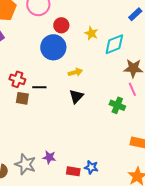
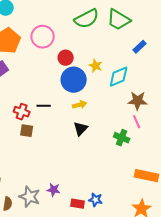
blue circle: (53, 47) -> (74, 80), moved
black line: (39, 87) -> (44, 106), moved

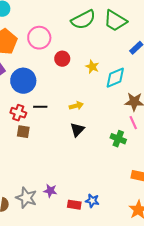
blue circle: (74, 80) -> (23, 81), moved

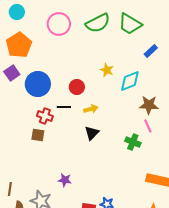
pink circle: (39, 38) -> (59, 24), moved
red circle: (62, 59) -> (77, 87), moved
black line: (40, 107) -> (64, 107), moved
red cross: (18, 113) -> (45, 116), moved
purple star: (50, 191) -> (65, 180), moved

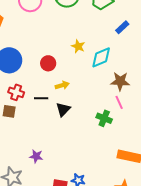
black line: (64, 107) -> (41, 98), moved

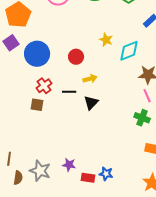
red cross: (16, 92) -> (44, 86), turned 35
green cross: (104, 118) -> (142, 118), moved
purple star: (36, 156) -> (69, 165), moved

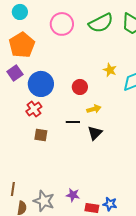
red cross: (44, 86) -> (34, 109), moved

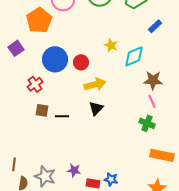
orange pentagon: (22, 45) -> (39, 20), moved
blue circle: (41, 84) -> (55, 59), moved
yellow arrow: (94, 109) -> (95, 84), size x1.5
black line: (73, 122) -> (62, 116), moved

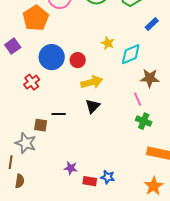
pink line: (152, 101) -> (138, 99), moved
brown square: (42, 110) -> (41, 125), moved
gray star: (45, 176) -> (26, 143), moved

